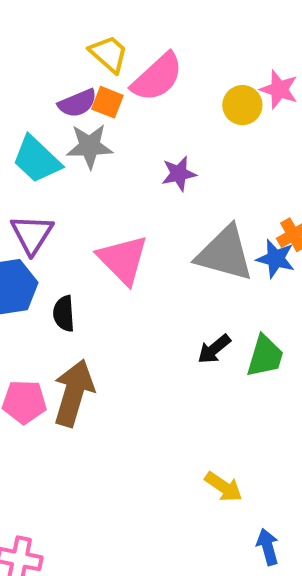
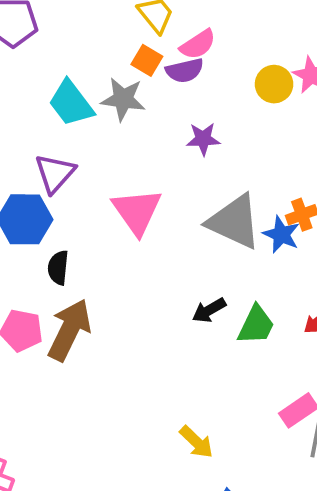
pink semicircle: (157, 77) -> (198, 44), size x0.7
purple semicircle: (77, 103) -> (185, 70), moved
black semicircle: (64, 314) -> (58, 268), moved

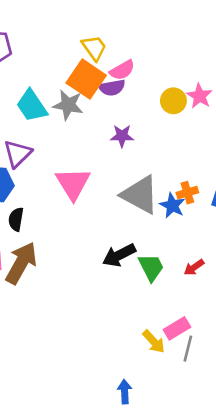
orange square: (147, 60) -> (86, 79), size x1.8
black arrow: (209, 310) -> (119, 255), size x1.4
green trapezoid: (256, 325) -> (151, 267), turned -56
yellow arrow: (196, 442) -> (154, 342), moved

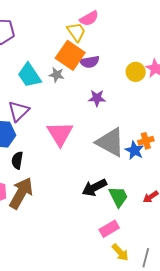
pink semicircle: (122, 70) -> (89, 18), moved
gray star: (68, 105) -> (57, 75), size x0.7
pink rectangle: (177, 328) -> (109, 229), moved

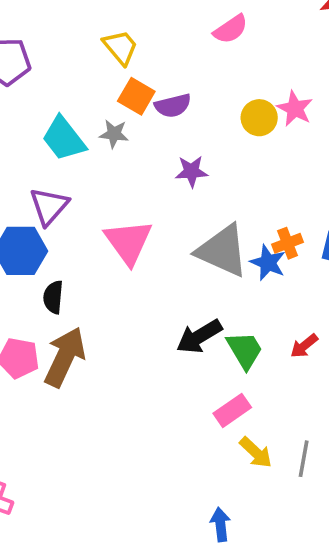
pink semicircle: (89, 18) -> (231, 29), moved
yellow trapezoid: (76, 32) -> (120, 47), moved
orange square: (70, 55) -> (136, 96), size x0.7

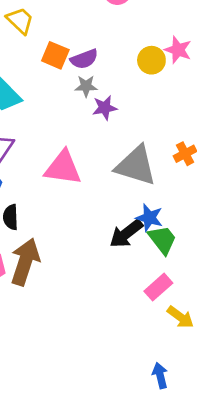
yellow trapezoid: (120, 47) -> (20, 21), moved
gray star: (114, 134) -> (86, 86), moved
pink triangle: (128, 242) -> (63, 168), turned -39
blue star: (268, 263) -> (149, 218), moved

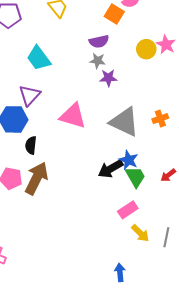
orange square: (55, 55) -> (114, 14), moved

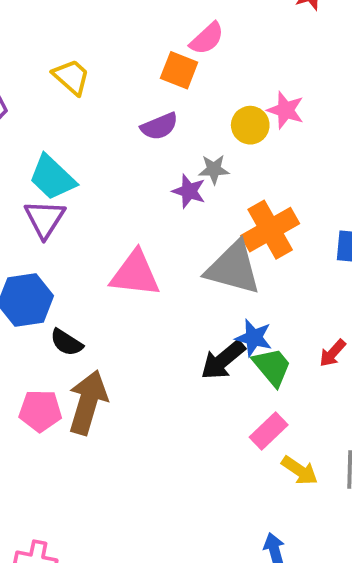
gray star: (97, 61) -> (214, 169), moved
purple star: (108, 78) -> (189, 191), turned 30
purple triangle: (30, 95) -> (45, 219), moved
orange cross: (160, 119) -> (270, 230), moved, size x1.8
black semicircle: (31, 145) -> (66, 342), turned -54

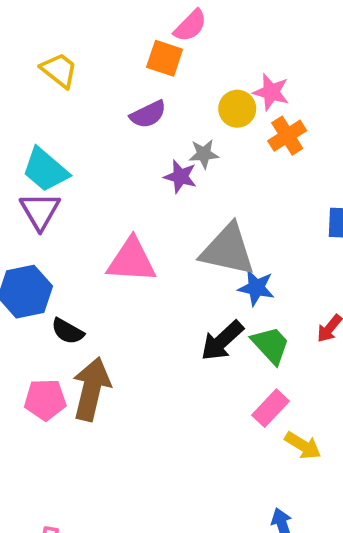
orange cross: (270, 230) -> (287, 136), moved, size x0.7
blue star: (254, 338) -> (256, 288), moved

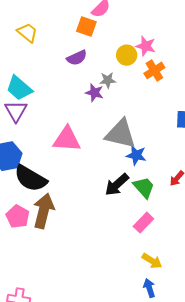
black semicircle: (68, 331) -> (31, 178), size x1.8
pink pentagon: (45, 400) -> (18, 217), turned 30
yellow arrow: (303, 445) -> (152, 261), moved

